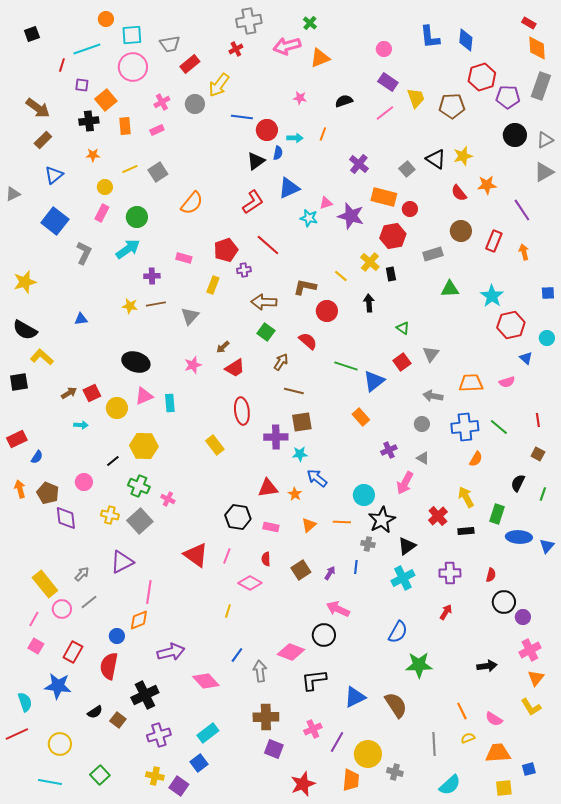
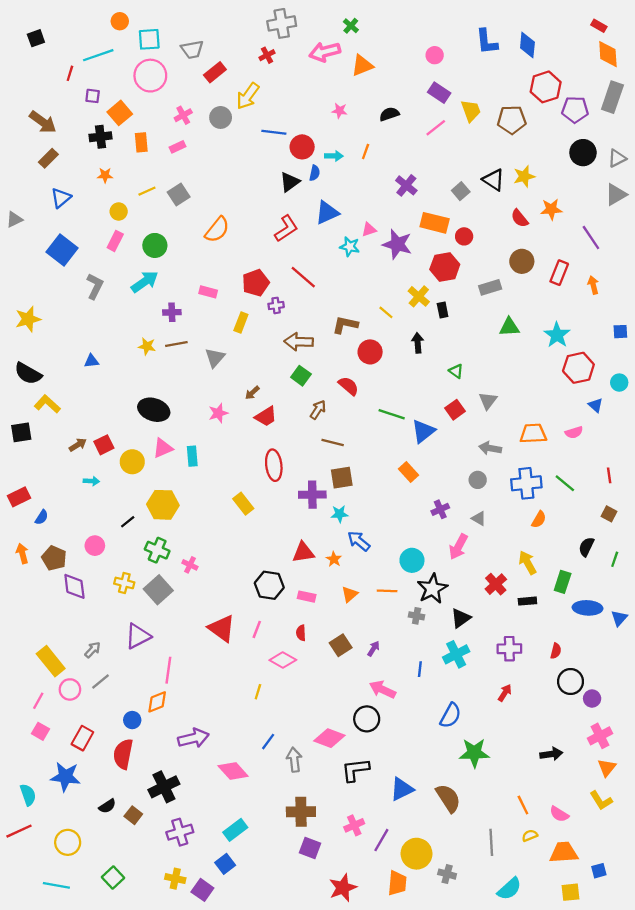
blue line: (356, 567) -> (420, 669), moved

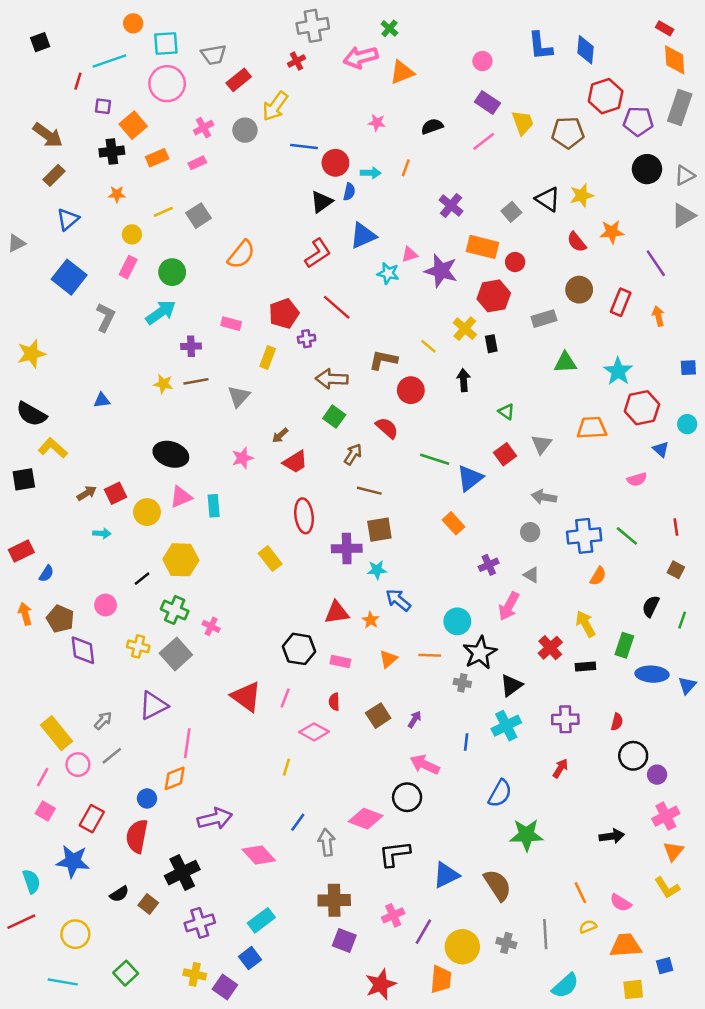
orange rectangle: (141, 142) -> (157, 158), turned 72
orange trapezoid: (533, 433) -> (592, 428), moved
gray cross: (447, 874) -> (506, 943), moved

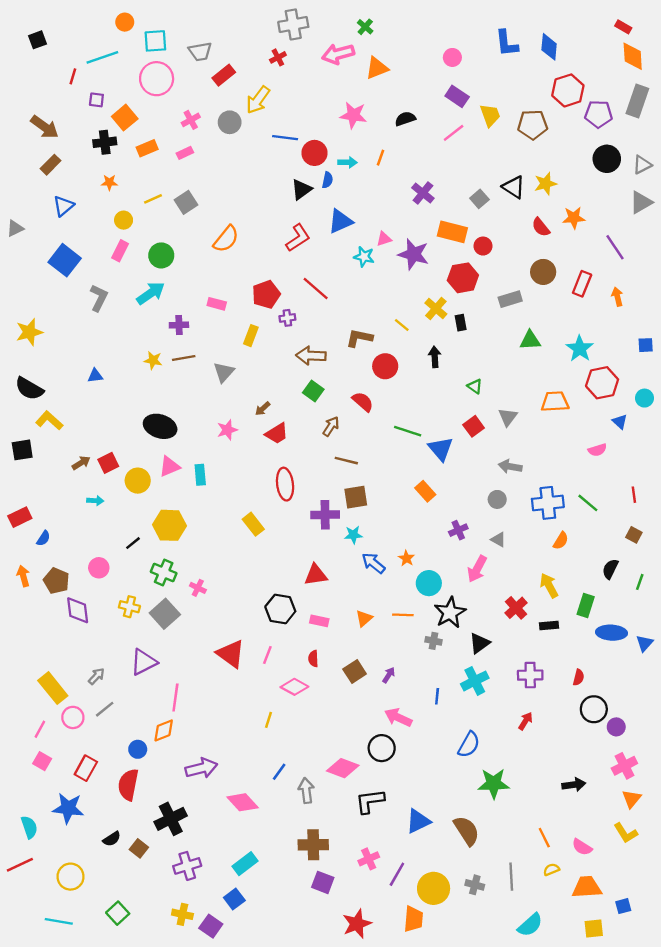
pink star: (377, 123) -> (353, 115), size x1.6
blue triangle: (470, 478) -> (441, 449), turned -32
orange star: (371, 620) -> (406, 558), moved

